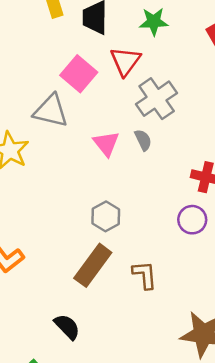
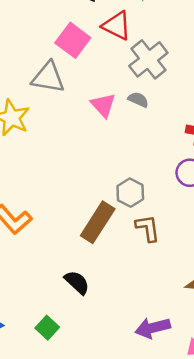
red triangle: (125, 61) -> (117, 26), turned -36
gray semicircle: (143, 140) -> (138, 100), turned -36
gray hexagon: (106, 216) -> (130, 193), moved

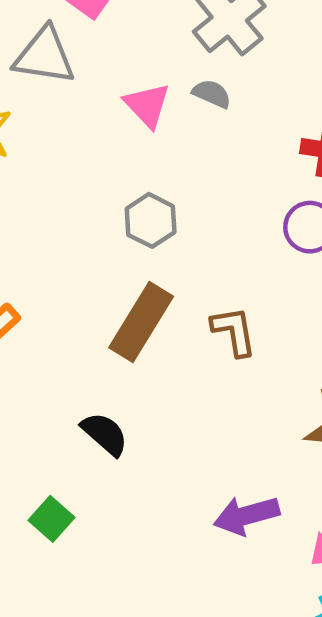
gray hexagon: (130, 193) -> (151, 220), moved

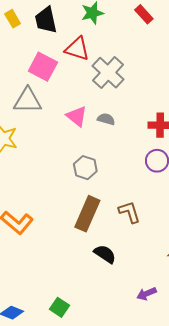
gray semicircle: (212, 94) -> (106, 119), moved
black semicircle: (105, 434) -> (105, 254), moved
purple arrow: (246, 515) -> (147, 294), size x0.7

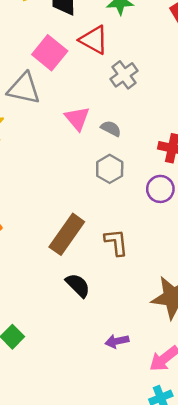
gray cross: (108, 73) -> (124, 75), size x0.7
gray hexagon: (85, 168) -> (110, 169), moved

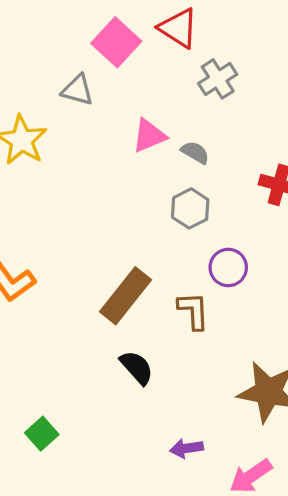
gray triangle: (24, 89) -> (77, 90), size x0.7
pink triangle: (77, 118) -> (149, 136), turned 44
purple circle: (160, 189) -> (228, 267), moved

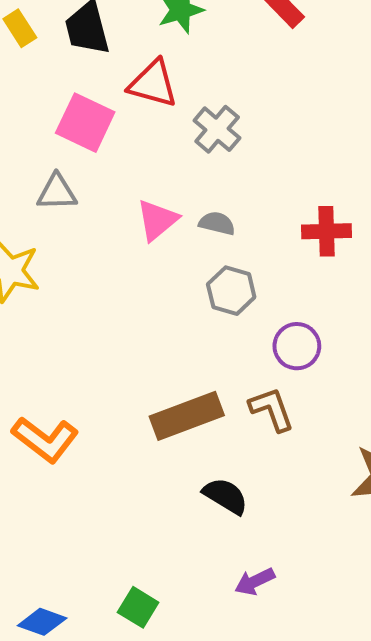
brown rectangle: (126, 296) -> (187, 416), turned 48
purple arrow: (186, 448) -> (255, 582), moved

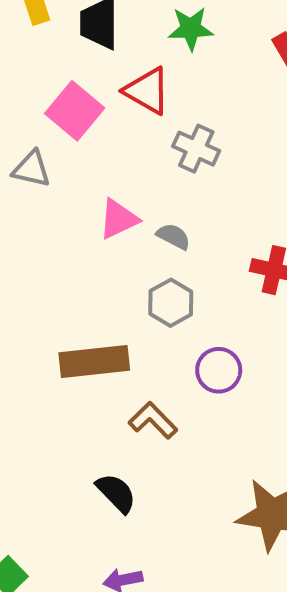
gray cross: (217, 129) -> (196, 149), turned -30
brown L-shape: (272, 409) -> (153, 420), moved, turned -39
brown rectangle: (187, 416) -> (94, 362), moved

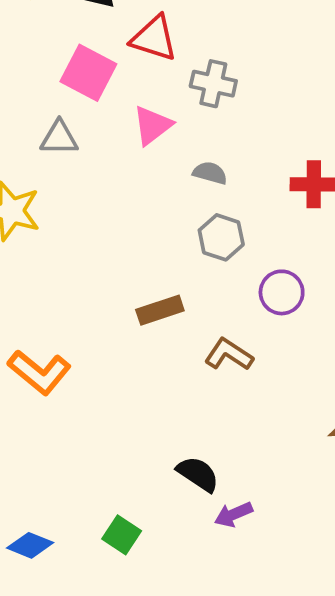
pink triangle: (118, 219) -> (152, 125), moved
brown rectangle: (94, 362) -> (160, 310), size x0.7
black semicircle: (116, 493) -> (198, 474), moved

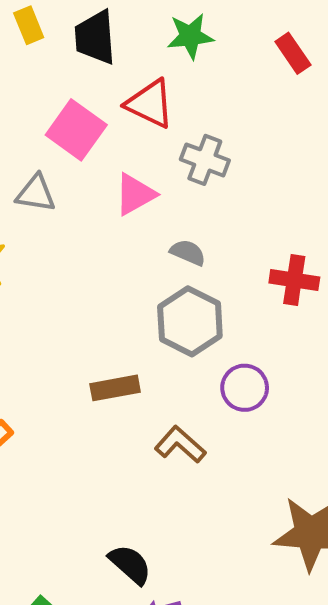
gray hexagon: (221, 237) -> (190, 321), size x1.4

